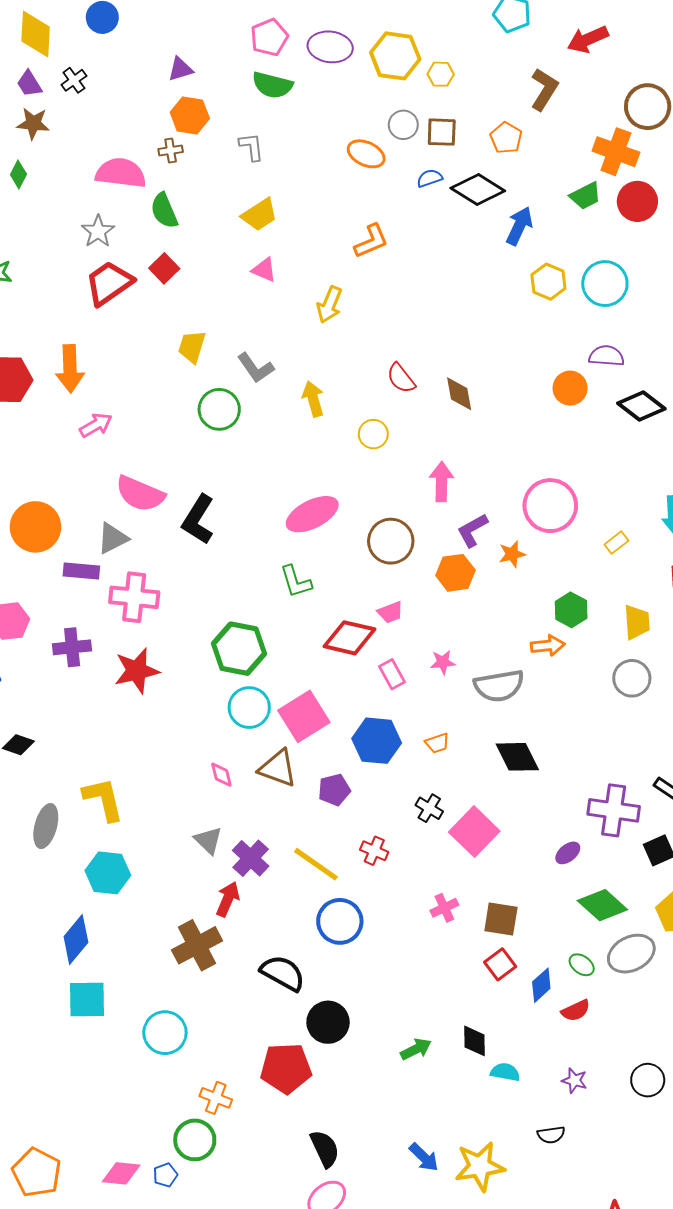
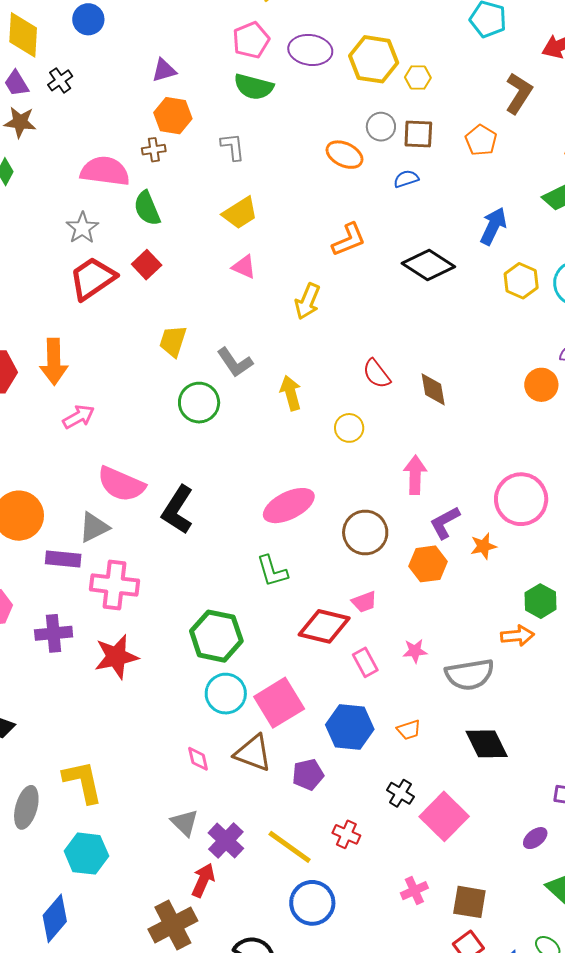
black diamond: (478, 190) -> (428, 265), moved

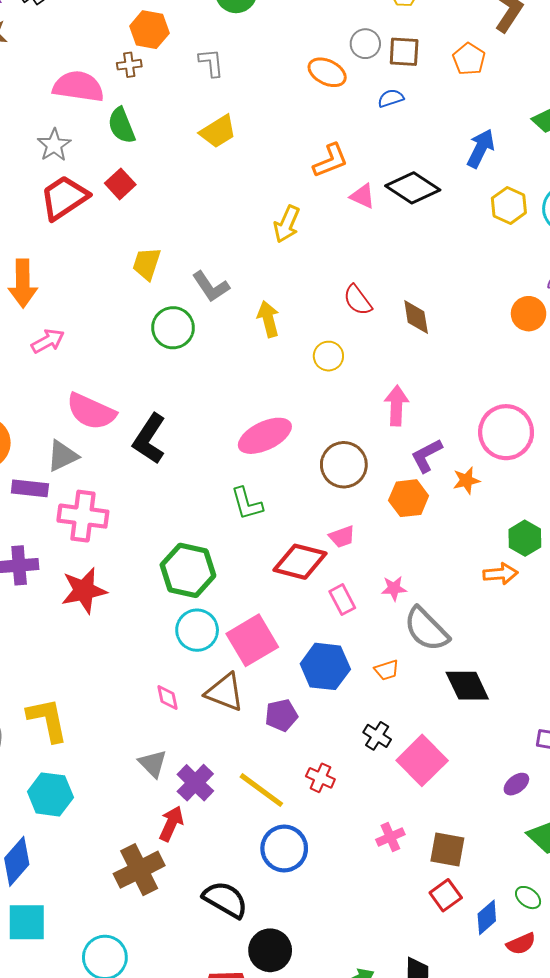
pink triangle: (244, 267) -> (363, 196), moved
gray semicircle: (470, 674) -> (426, 629), moved, turned 54

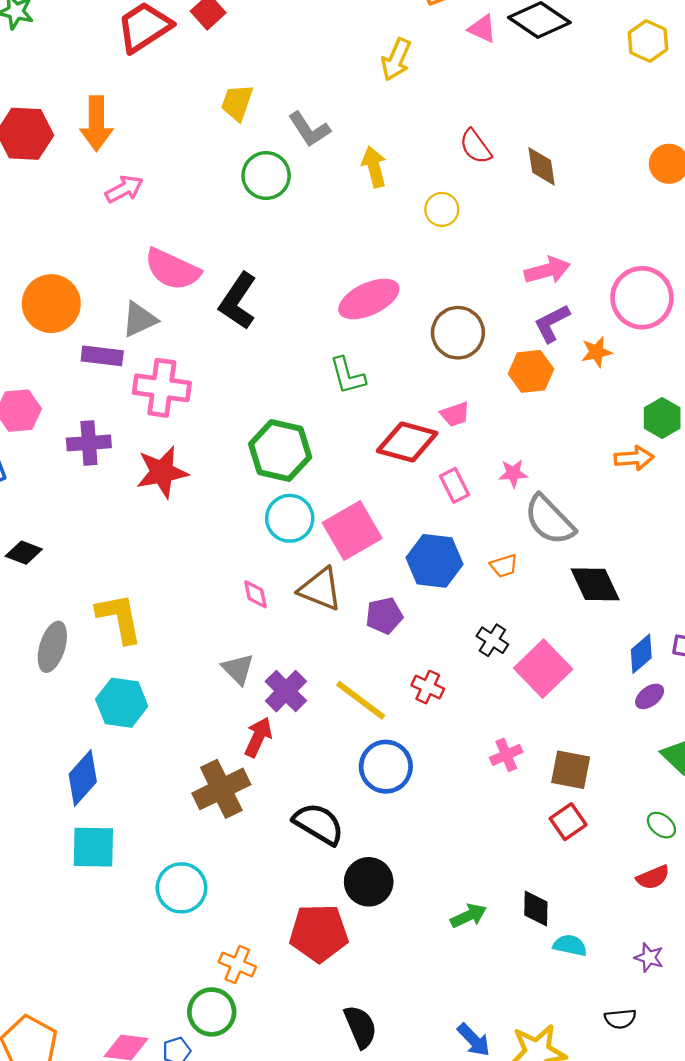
pink arrow: (396, 406) -> (547, 270), moved, turned 72
blue diamond: (487, 917) -> (641, 654), moved

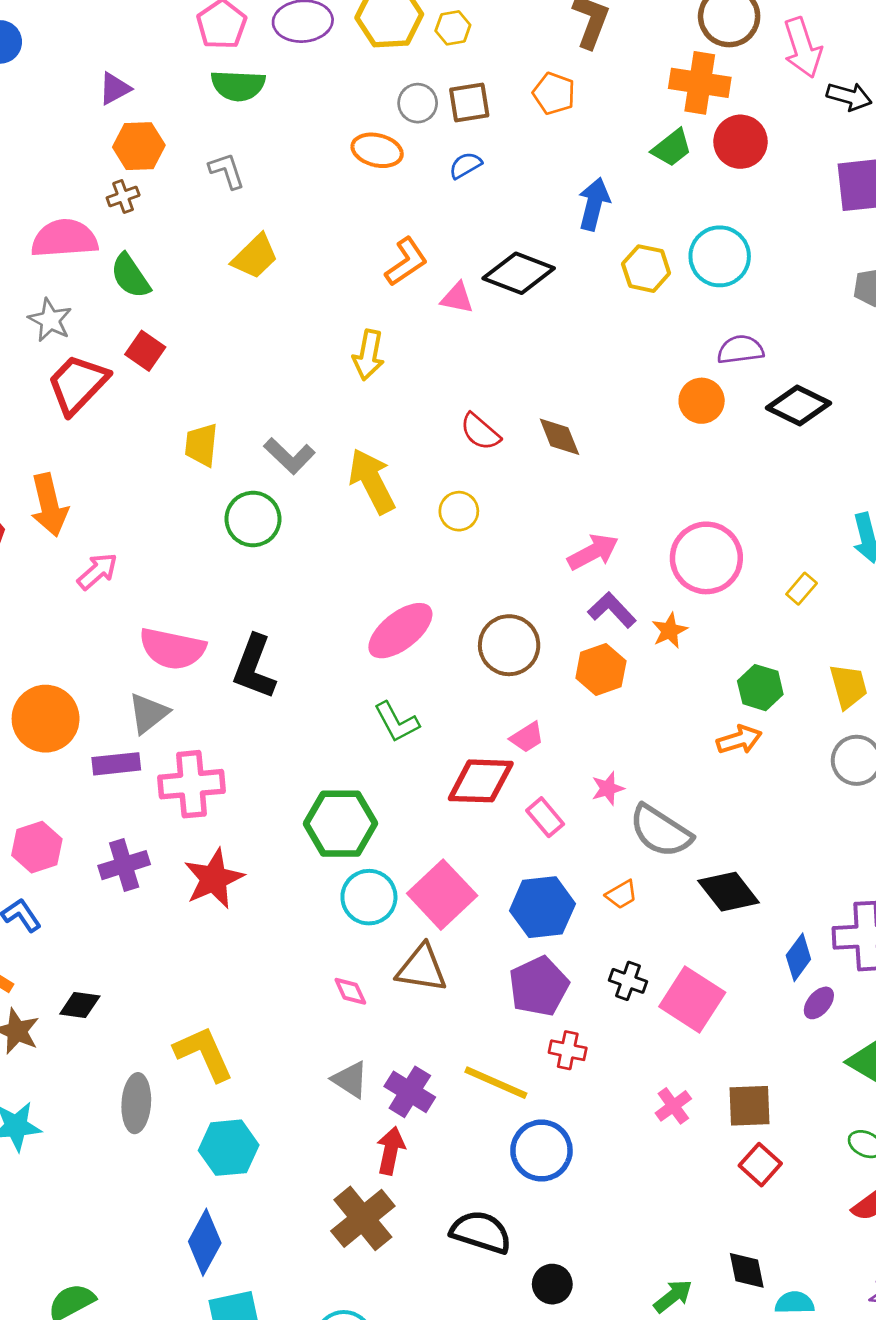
yellow arrow: (374, 167) -> (372, 481), size x1.4
purple L-shape: (552, 323) -> (612, 610), turned 87
purple pentagon: (384, 616) -> (539, 986), moved, size x1.4
black circle: (369, 882) -> (552, 1284), size x0.7

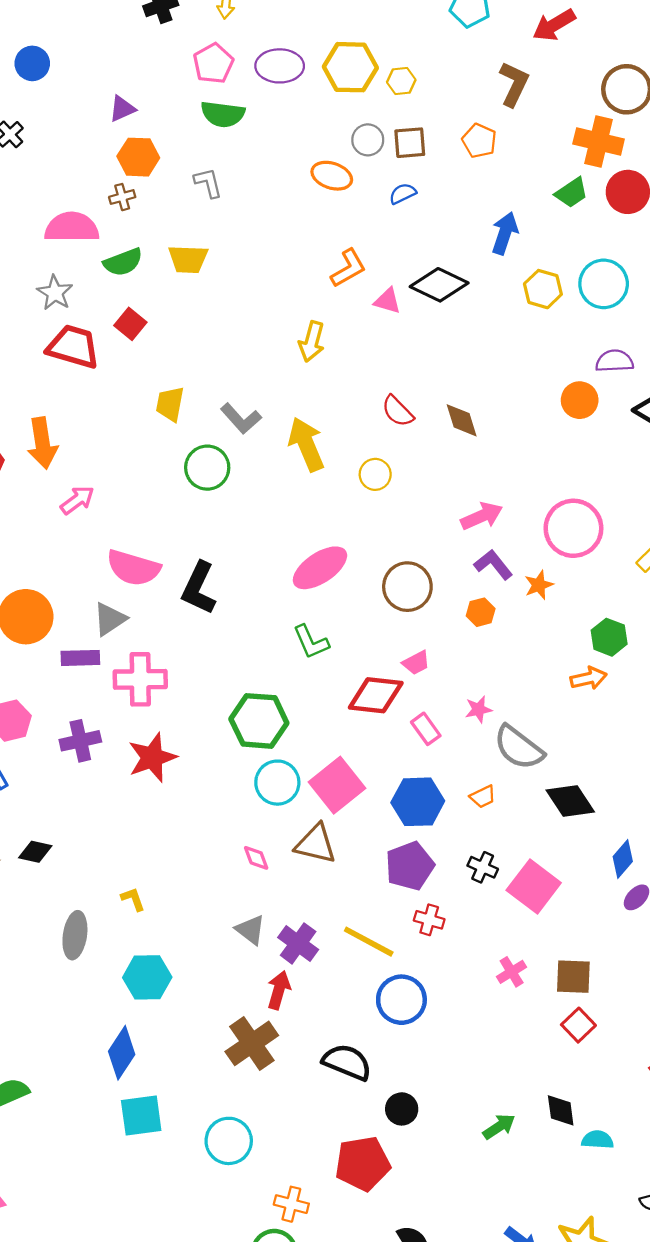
yellow trapezoid: (255, 257) -> (188, 259), moved, turned 42
green semicircle: (130, 276) -> (123, 262), turned -81
red trapezoid: (78, 384) -> (73, 347), turned 58
orange hexagon: (601, 669) -> (481, 612), size x0.7
yellow L-shape: (204, 1053) -> (133, 899), size x0.5

